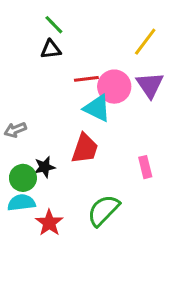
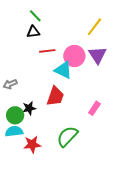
red line: (86, 79) -> (47, 51), moved
pink rectangle: (145, 167) -> (94, 108), turned 48
red star: (49, 223) -> (32, 144), turned 30

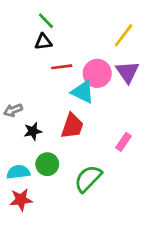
black star: (29, 108) -> (33, 131), moved
green circle: (15, 115) -> (47, 164), moved
red star: (32, 144) -> (21, 200), moved

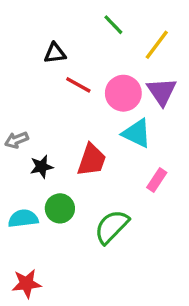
green line: (46, 21) -> (113, 25), moved
red line: (62, 67) -> (78, 85), turned 36
cyan triangle: (83, 92) -> (137, 133), moved
red star: (21, 200) -> (27, 284), moved

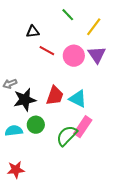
cyan triangle: (137, 133) -> (78, 99), moved
black star: (42, 167) -> (25, 100), size x1.6
pink rectangle: (157, 180) -> (83, 127), moved, size x1.5

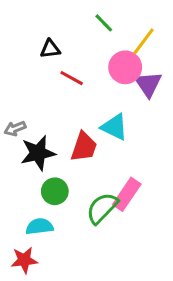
pink circle: (74, 56) -> (125, 67), moved
cyan triangle: (78, 99) -> (114, 127), moved
cyan semicircle: (14, 131) -> (39, 226), moved

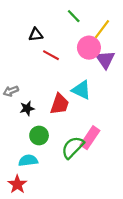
black star: (38, 153) -> (27, 108), size x0.6
red star: (24, 260) -> (17, 184), turned -30

